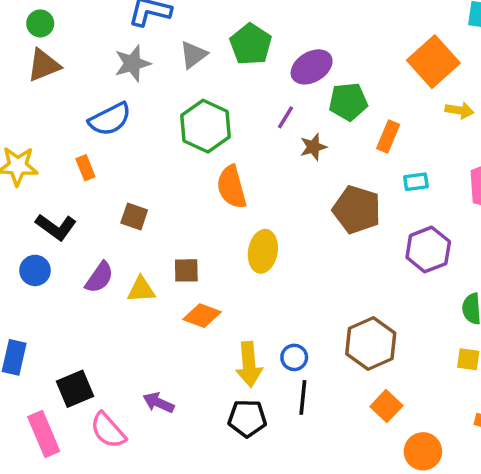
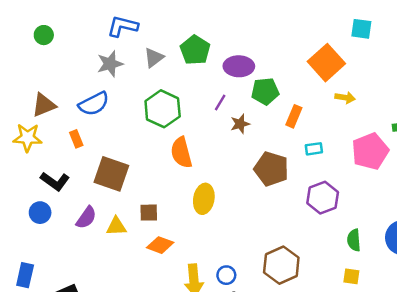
brown triangle: (44, 65) -> (44, 105), moved
purple ellipse: (312, 67) -> (239, 66), turned 32
brown square: (134, 217) -> (111, 174), size x1.8

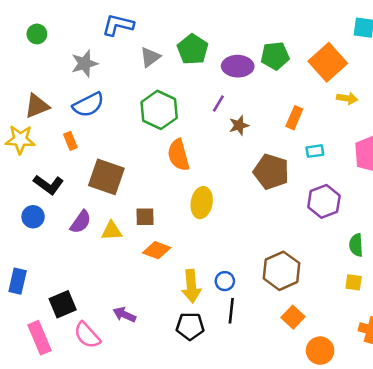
gray star: (110, 64) -> (85, 64), moved
green pentagon: (265, 91) -> (275, 56), moved

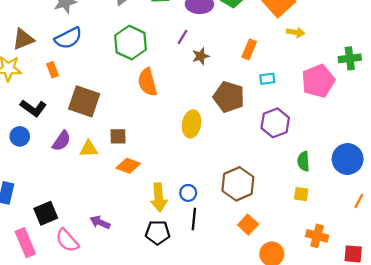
yellow ellipse: (202, 203) -> (192, 124), moved

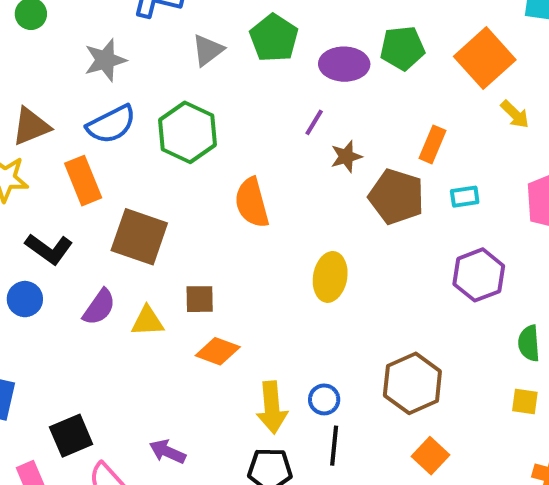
yellow arrow: (296, 32) -> (515, 114), turned 36
green hexagon: (131, 43) -> (188, 132), moved
orange rectangle: (52, 70) -> (83, 181), size x1.6
brown pentagon: (229, 97) -> (396, 197), moved

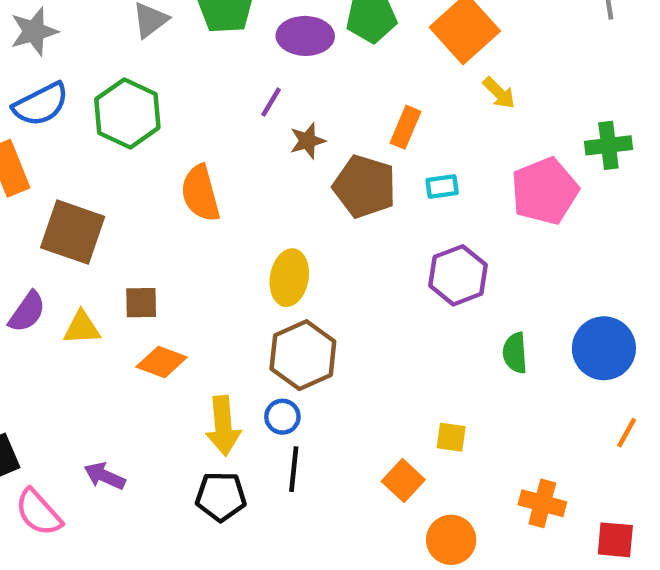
brown hexagon: (412, 383) -> (303, 355), moved
yellow square: (525, 401) -> (451, 437), moved

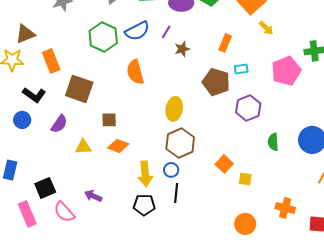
blue semicircle: (41, 104) -> (137, 31), moved
brown pentagon: (365, 186) -> (216, 82), moved
yellow triangle: (82, 328) -> (83, 147), moved
orange square: (403, 481) -> (224, 164), moved

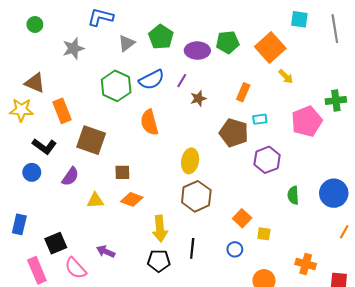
brown triangle: (25, 34) -> (35, 83), turned 45
blue circle: (171, 170) -> (235, 249), moved

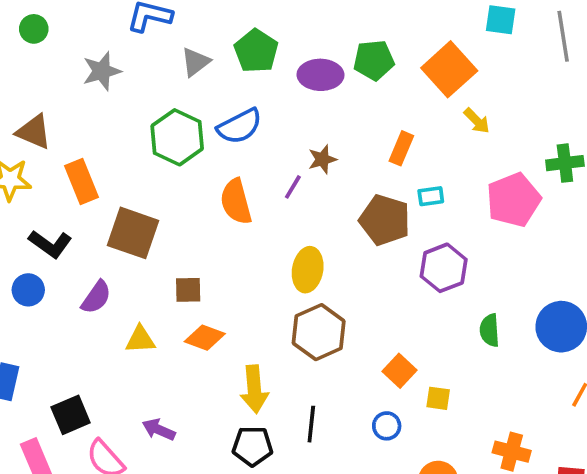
purple line: (182, 81) -> (293, 187), moved

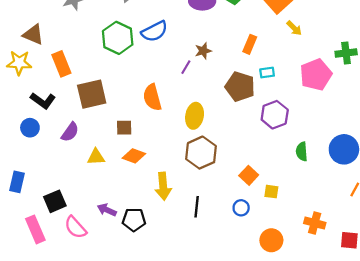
orange semicircle: (236, 202) -> (152, 97), moved
brown square: (133, 233) -> (92, 94), turned -32
black pentagon: (252, 446) -> (134, 220), moved

